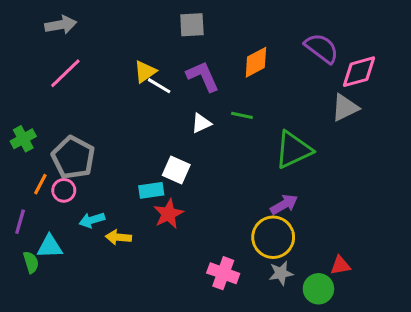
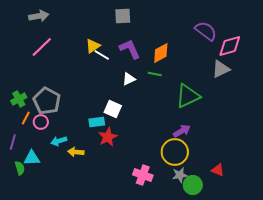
orange diamond: (256, 62) -> (161, 53), moved
green cross: (23, 139) -> (19, 99), moved
red triangle: (340, 265) -> (218, 170), turned 32
green circle: (318, 289) -> (193, 185), moved

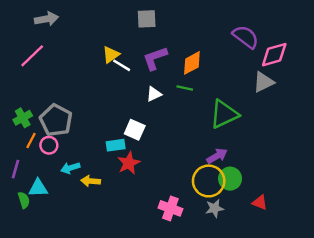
pink line: (42, 47) -> (32, 56), moved
purple L-shape: (130, 49) -> (155, 58), turned -85
green circle: (193, 185) -> (230, 179), moved

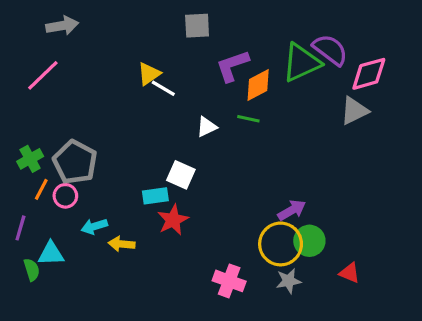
purple L-shape: (155, 58) -> (232, 66), moved
green triangle: (224, 114) -> (301, 63), moved

